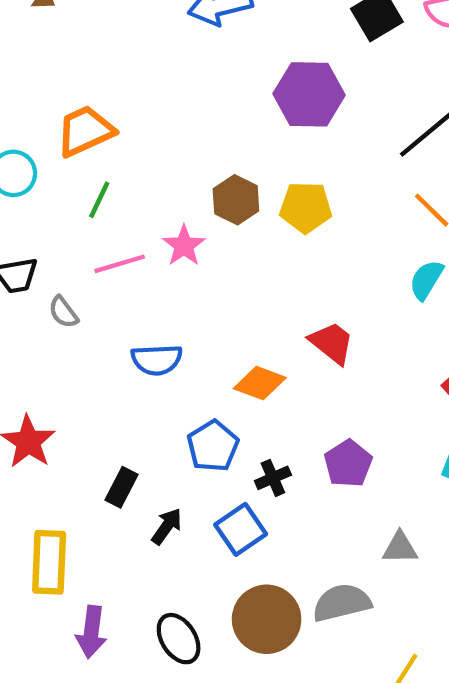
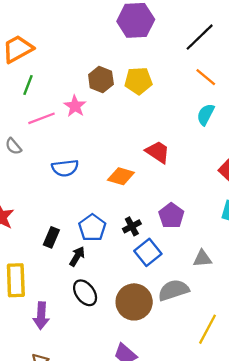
blue pentagon: (213, 446) -> (92, 228), moved
blue square: (241, 529) -> (148, 252), moved
black ellipse: (179, 639) -> (85, 293), moved

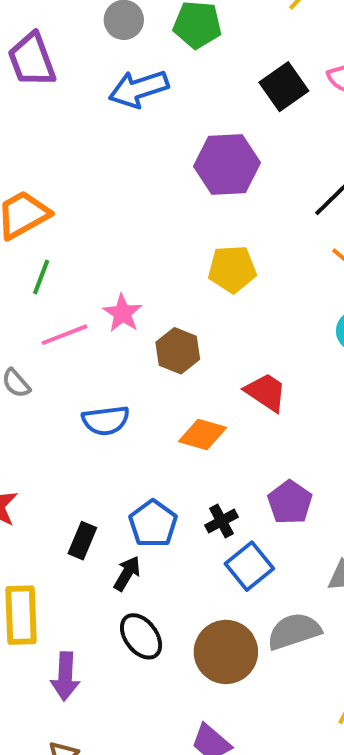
brown hexagon: (101, 80) -> (178, 351), moved

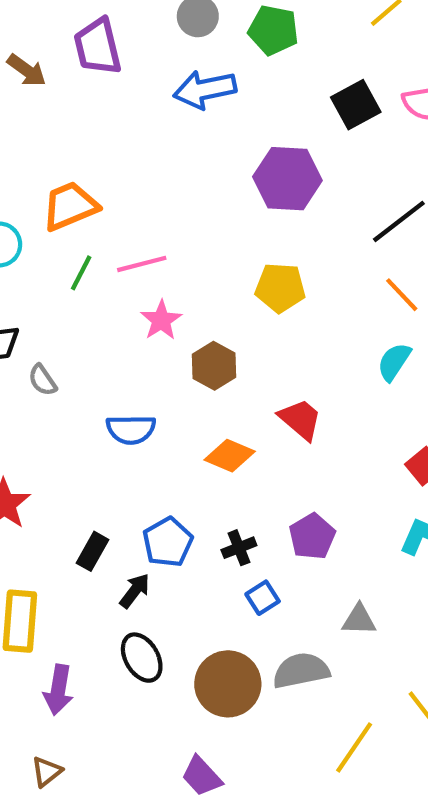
pink line: (65, 335) -> (142, 264), moved
blue square: (249, 566) -> (263, 598), size x0.7

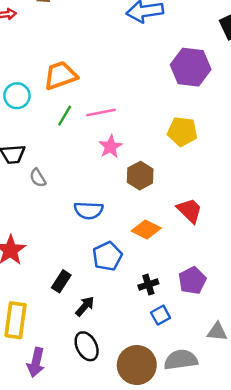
blue pentagon: (168, 542) -> (107, 256), moved

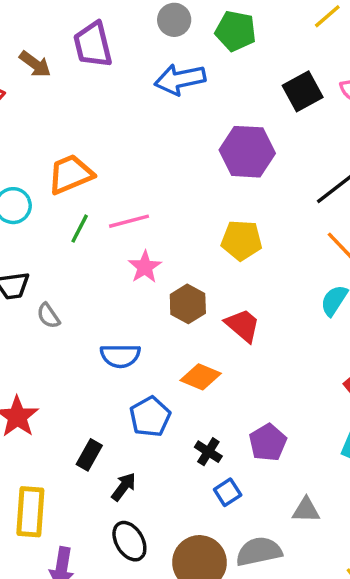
red trapezoid: (190, 211) -> (243, 325), moved
black cross: (148, 285) -> (208, 452), turned -36

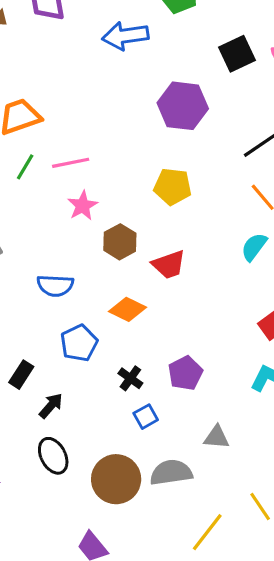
red trapezoid: (243, 325) -> (169, 265), turned 117

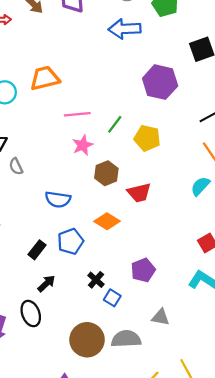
green line: (25, 167) -> (115, 124), moved
black rectangle: (21, 375) -> (37, 250), moved
black cross: (130, 378) -> (96, 280), moved
blue square: (146, 417) -> (112, 298), turned -35
black ellipse: (53, 456) -> (31, 314), moved

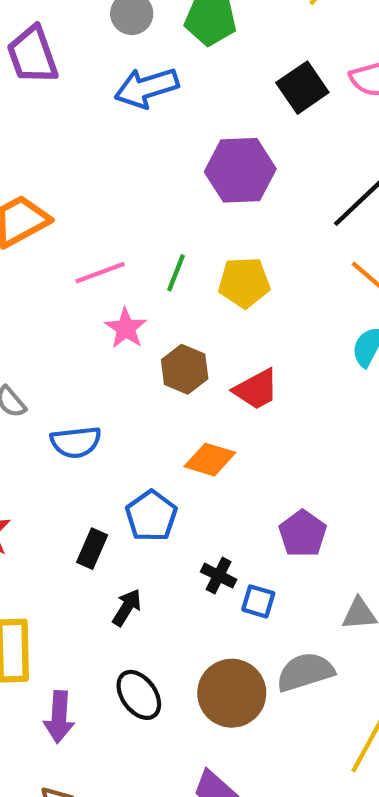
blue semicircle: (58, 199) -> (76, 442), moved
black ellipse: (31, 314) -> (139, 695), moved

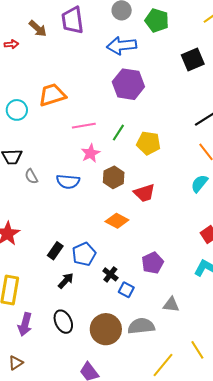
purple hexagon: (240, 170) -> (128, 84), moved
blue semicircle: (76, 442) -> (68, 182), moved
blue pentagon: (151, 516) -> (84, 254), moved

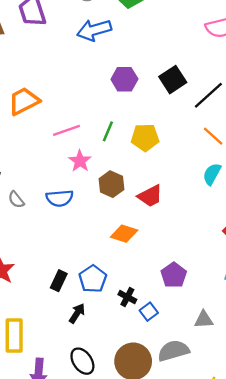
black square: (193, 60) -> (173, 80), moved
purple hexagon: (128, 84) -> (124, 79), moved, size x0.7
blue square: (126, 290) -> (149, 312), turned 35

